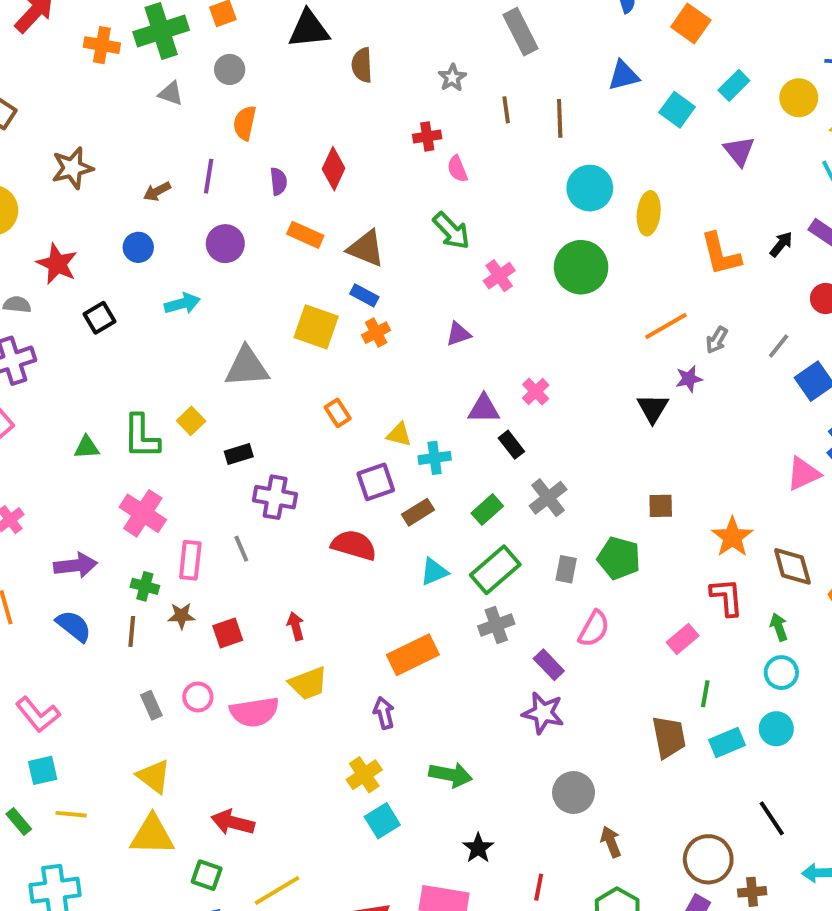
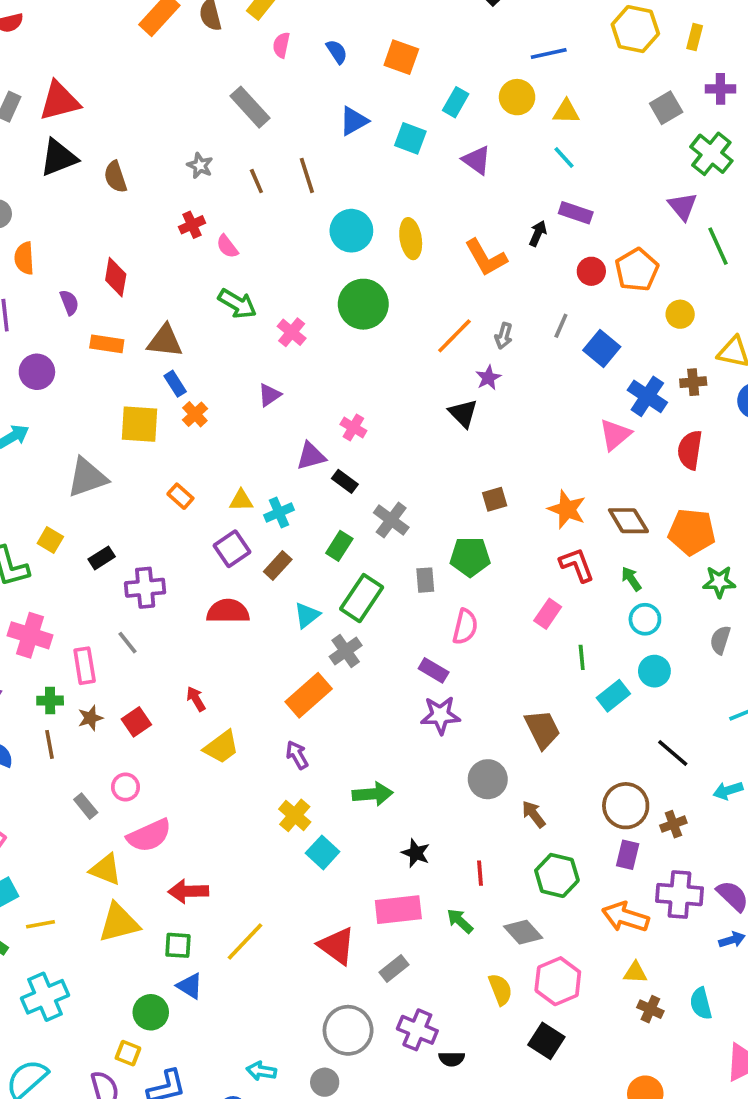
blue rectangle: (364, 295) -> (175, 384), turned 45
gray cross: (496, 625) -> (346, 651), moved
pink semicircle: (254, 712) -> (149, 835), moved
brown trapezoid: (669, 737) -> (542, 729), moved

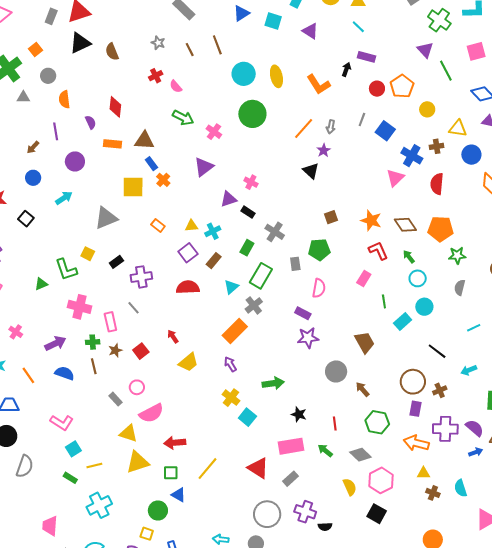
purple triangle: (269, 395) -> (204, 167), size x1.5

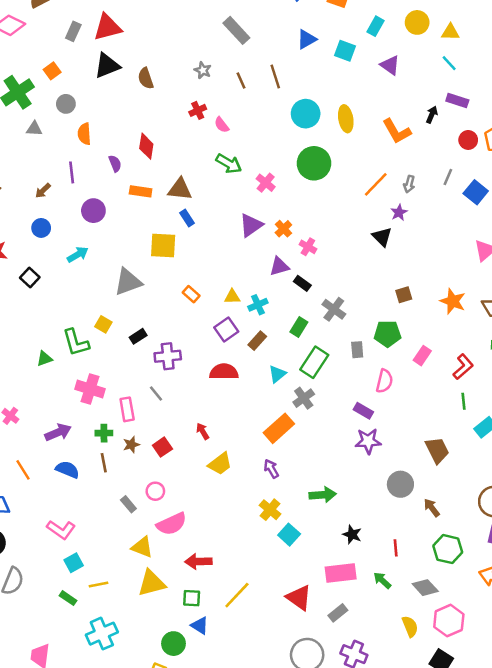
orange cross: (163, 180) -> (283, 229), moved
red L-shape: (378, 251) -> (463, 367), moved, turned 70
pink rectangle: (364, 278) -> (422, 356), moved

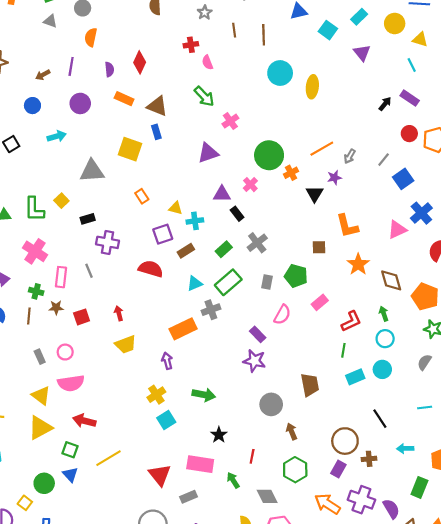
orange L-shape: (397, 131) -> (347, 226), moved
green circle: (314, 163) -> (269, 155), moved
orange cross: (283, 229) -> (291, 173), moved
yellow triangle: (151, 583) -> (40, 428), turned -30

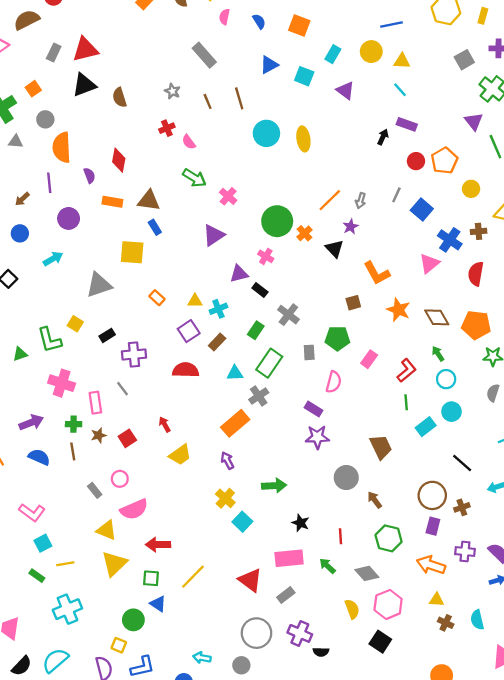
orange semicircle: (91, 37) -> (62, 147), size x1.5
cyan triangle: (195, 283) -> (235, 373), turned 35
purple cross: (361, 500) -> (465, 552), size x0.7

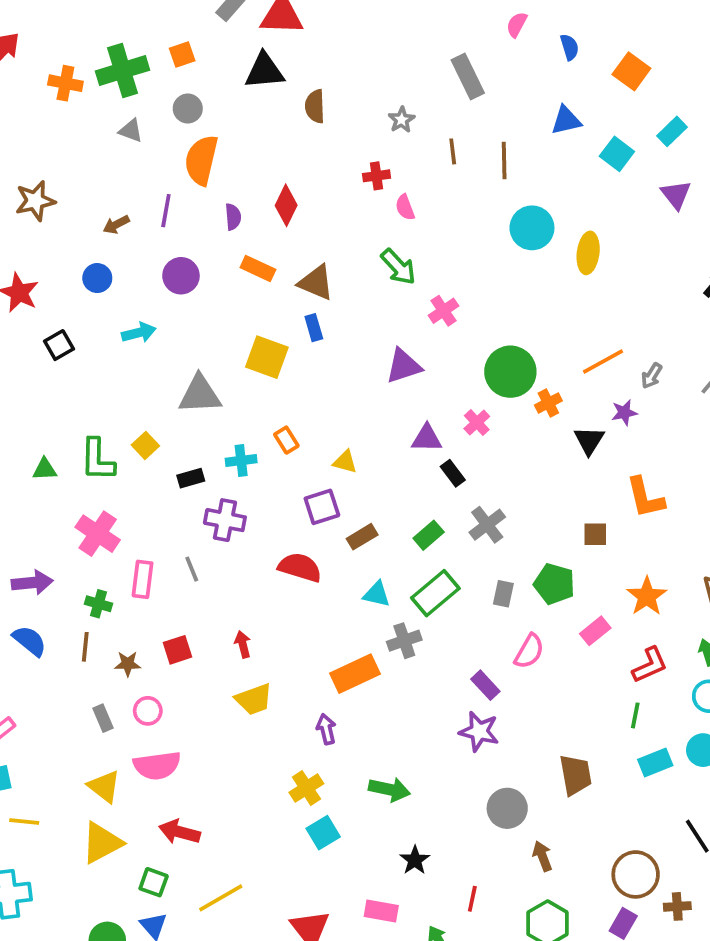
cyan cross: (218, 309) -> (241, 460), moved
orange star: (398, 310) -> (647, 596), moved
brown star: (99, 435) -> (128, 664), moved
pink rectangle: (289, 558) -> (381, 911), size x0.7

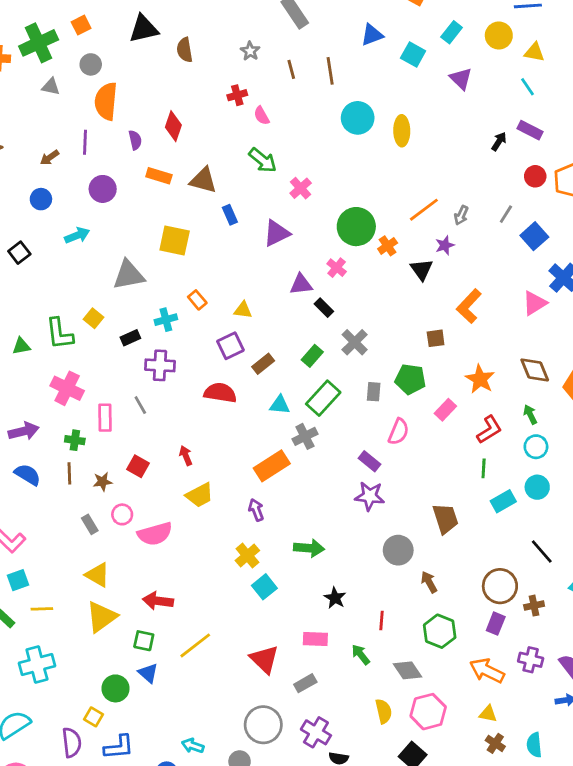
blue rectangle: (314, 328) -> (230, 215), moved
orange L-shape: (645, 498) -> (469, 306), turned 64
red square: (177, 650) -> (138, 466), turned -35
pink semicircle: (157, 765) -> (155, 534), moved

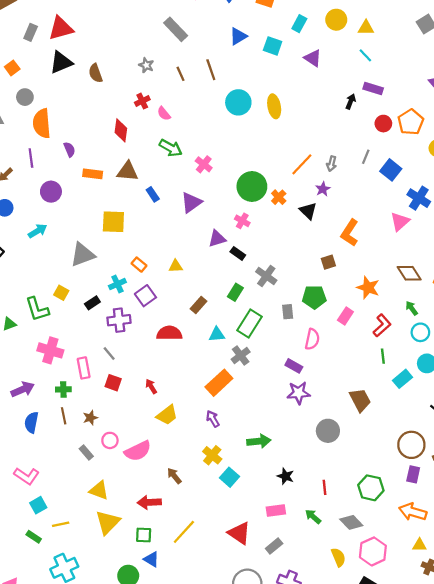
red diamond: (173, 126) -> (121, 130), moved
purple square: (230, 346) -> (145, 296), moved
red square: (138, 466) -> (113, 383), moved
blue semicircle: (28, 475) -> (31, 422), turned -100
brown arrow: (429, 582) -> (174, 476), moved

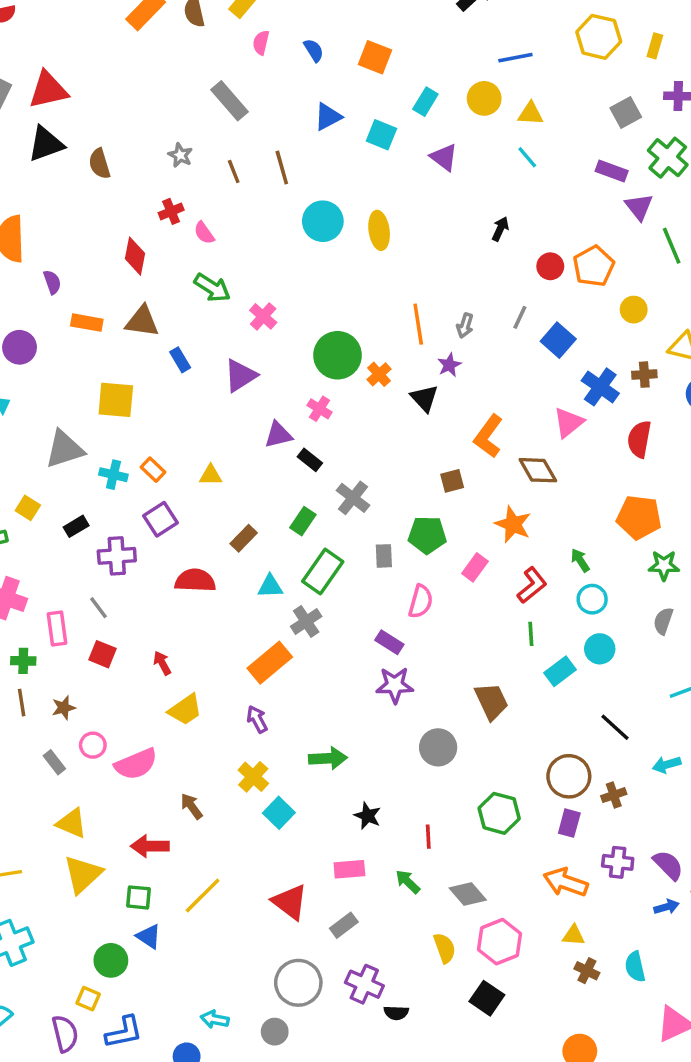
purple rectangle: (373, 89) -> (612, 171), moved
orange line: (302, 164) -> (418, 324), turned -55
brown diamond: (409, 273) -> (538, 470), moved
cyan cross: (117, 284) -> (113, 475), moved, turned 35
green hexagon: (371, 488) -> (499, 813), moved

